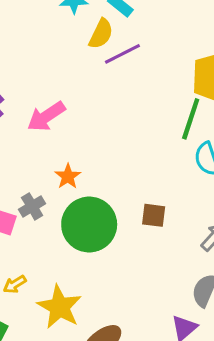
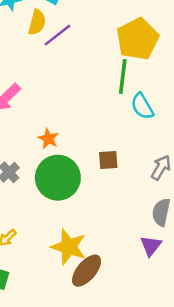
orange star: (68, 176) -> (48, 139), moved
yellow star: (60, 307) -> (69, 247), moved

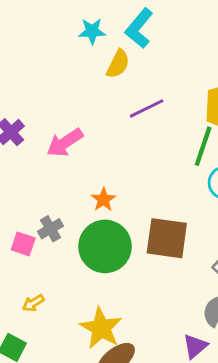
purple line: (57, 35) -> (147, 108), moved
brown square: (108, 160) -> (167, 238), size x1.8

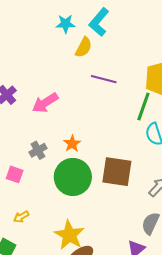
purple line: (147, 108) -> (104, 79), turned 40
gray cross: (50, 229) -> (38, 150), moved

